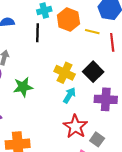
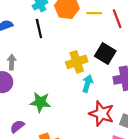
yellow cross: (65, 73) -> (77, 62), turned -30
green star: (23, 87) -> (40, 102), moved, turned 30

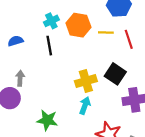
cyan arrow: (87, 84) -> (85, 106), moved

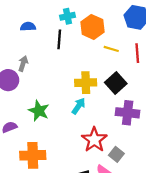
yellow line: (106, 33) -> (111, 49), moved

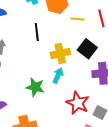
black line: (59, 39) -> (37, 32), moved
green star: (39, 111) -> (35, 87), moved

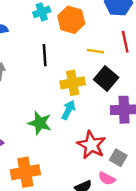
yellow line: (77, 19) -> (95, 51), moved

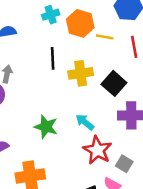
yellow line: (95, 51) -> (105, 37), moved
yellow cross: (73, 83) -> (81, 73), moved
cyan arrow: (68, 110) -> (85, 122), moved, turned -78

